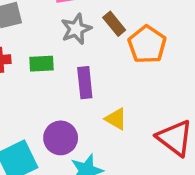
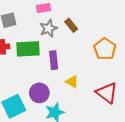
orange pentagon: (147, 45) -> (105, 49), moved
green rectangle: (42, 64) -> (28, 49), size x1.6

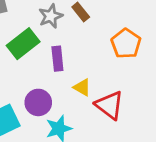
green rectangle: (28, 49) -> (23, 44), turned -35
red triangle: (107, 93) -> (110, 105), moved

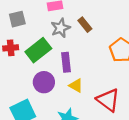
yellow triangle: (82, 87) -> (76, 86), moved
purple circle: (38, 102) -> (44, 82), moved

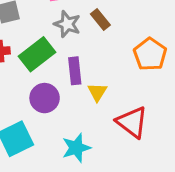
gray star: (61, 28) -> (67, 24), turned -30
yellow triangle: (76, 86) -> (97, 92), moved, turned 32

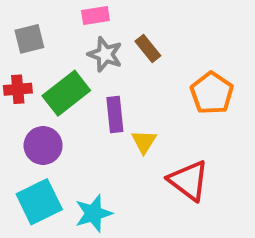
purple circle: (45, 98) -> (43, 146), moved
cyan star: (76, 148) -> (93, 213), moved

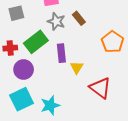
red cross: (18, 89) -> (10, 48), moved

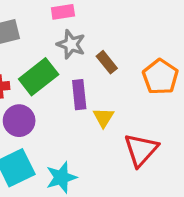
brown rectangle: (79, 18) -> (107, 62), moved
red triangle: (100, 88) -> (141, 150), turned 35

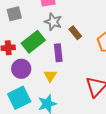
yellow triangle: (104, 117) -> (50, 76), moved

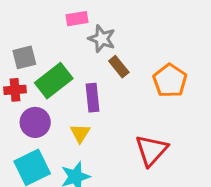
gray square: (14, 14) -> (24, 57), moved
gray star: (53, 22) -> (102, 39), moved

